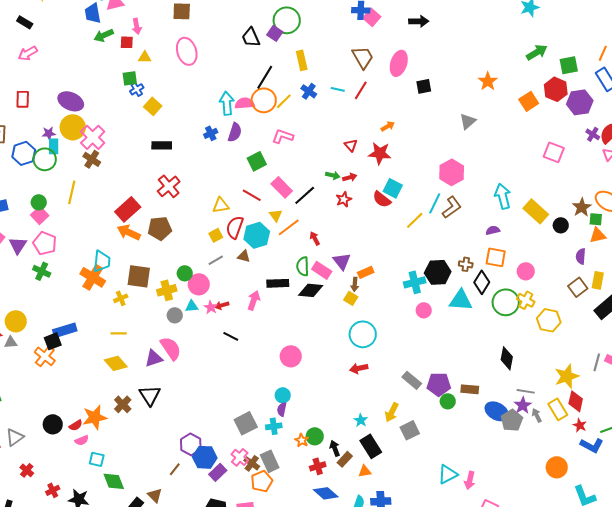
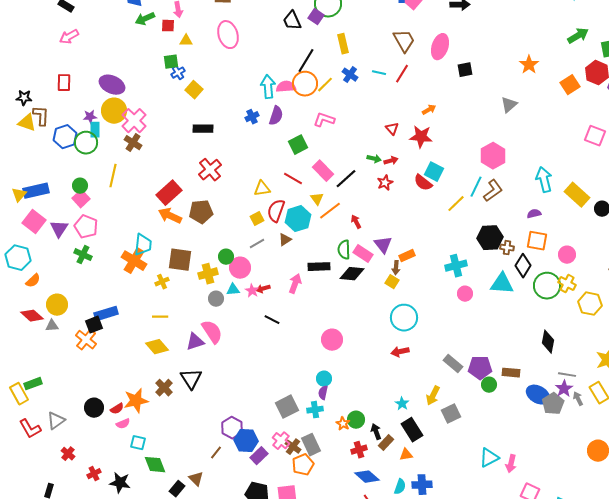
brown triangle: (244, 256) -> (285, 240), turned -48
black hexagon: (438, 272) -> (490, 238), moved

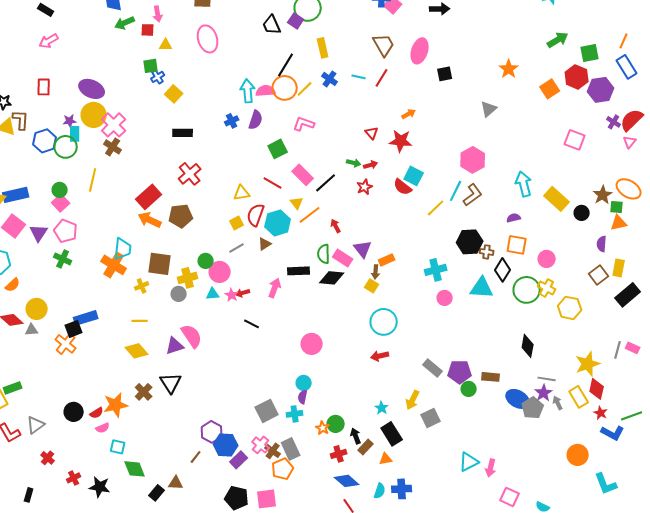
gray circle: (216, 299) -> (179, 294), moved
brown triangle: (196, 479) -> (176, 483), turned -42

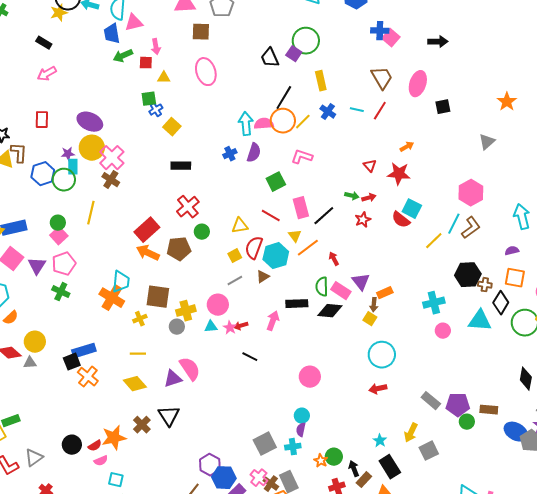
pink rectangle: (303, 175) -> (301, 208), turned 30
pink pentagon: (66, 231) -> (64, 264), turned 30
green circle: (206, 261) -> (202, 232), moved
orange cross: (66, 344) -> (88, 377), moved

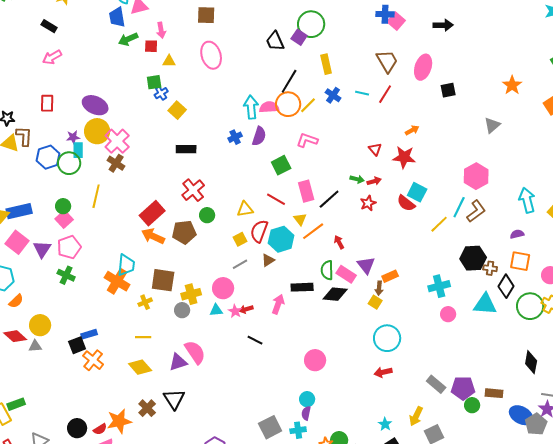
blue rectangle: (84, 351) -> (89, 334), size x0.7

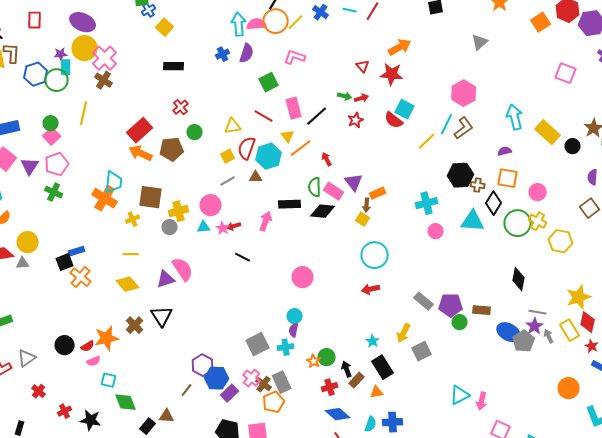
orange arrow: (412, 130) -> (400, 47), size x1.6
red cross: (193, 190) -> (181, 107), size x0.7
brown triangle: (268, 260) -> (256, 177), turned 32

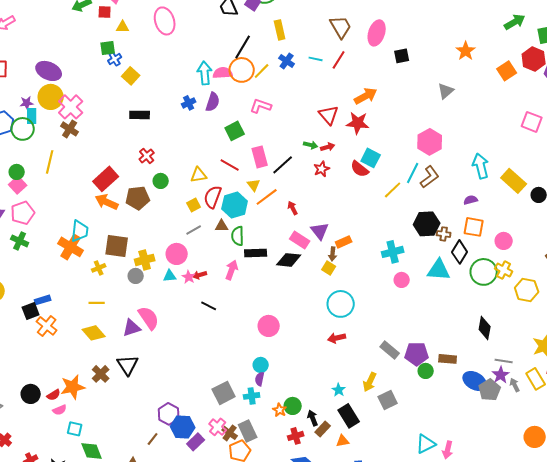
red triangle: (363, 66) -> (329, 115), size x1.5
green semicircle: (315, 187) -> (238, 236), moved

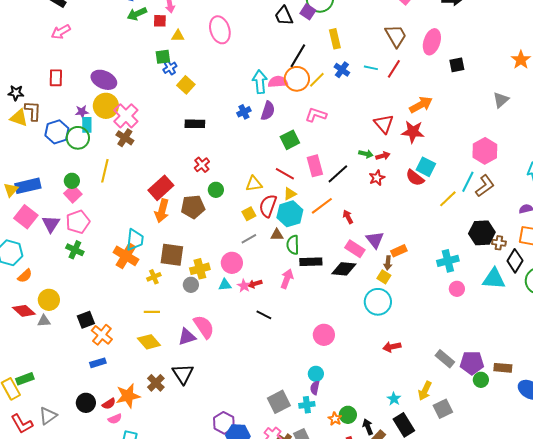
yellow triangle: (254, 185) -> (290, 194), moved, turned 40
orange arrow: (107, 202) -> (162, 211), turned -100
blue rectangle: (43, 300) -> (98, 363), moved
cyan circle: (341, 304) -> (378, 302), moved

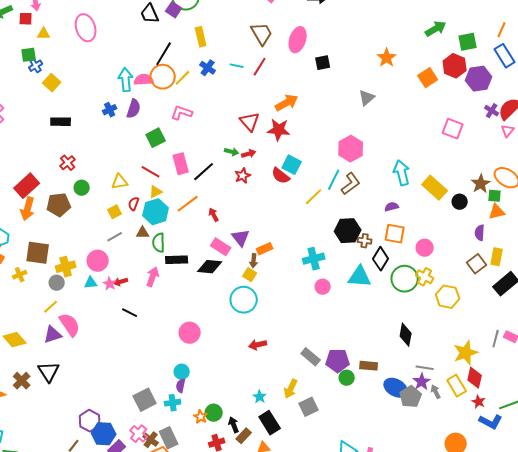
red semicircle: (268, 206) -> (134, 204), size x0.6
yellow line: (152, 312) -> (51, 307), moved, turned -42

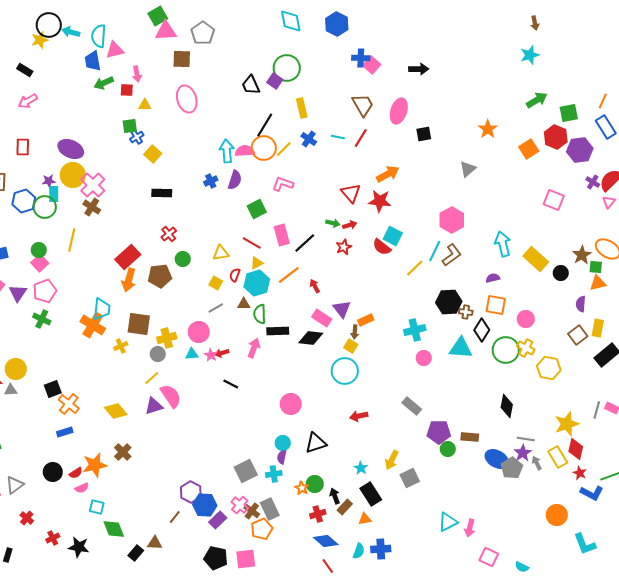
yellow square: (115, 212) -> (216, 283), turned -32
gray rectangle: (311, 357) -> (412, 406), moved
black triangle: (49, 372) -> (316, 443), moved, turned 45

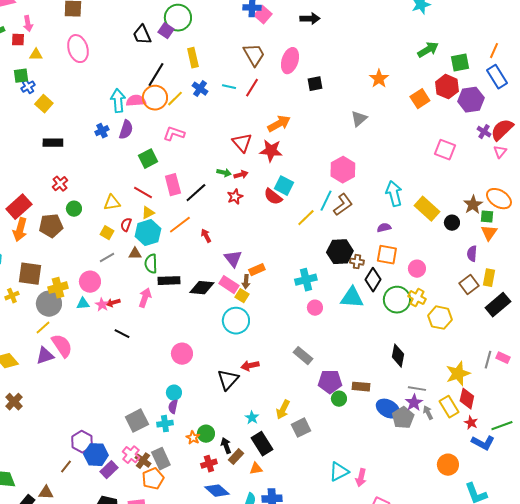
orange triangle: (598, 283) -> (489, 233), turned -42
pink rectangle: (322, 318) -> (229, 285), moved
gray circle: (158, 354) -> (49, 304), size x1.6
black triangle: (316, 443) -> (228, 380), moved, turned -30

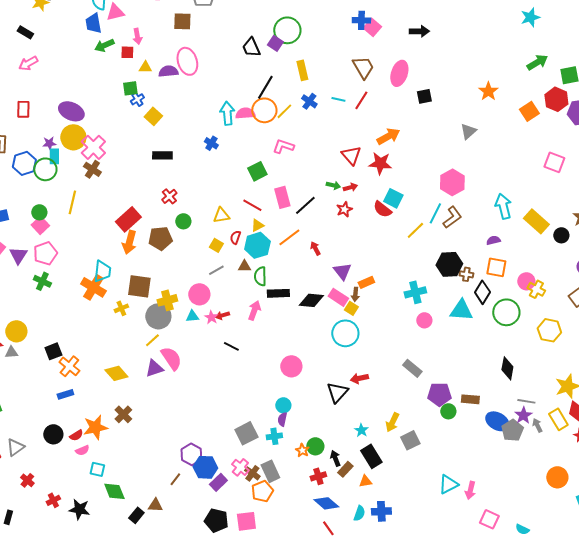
purple semicircle: (126, 130) -> (168, 71), moved, turned -114
blue cross: (102, 131) -> (211, 143), turned -32
yellow cross: (417, 298) -> (536, 289), moved

